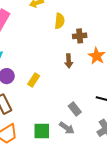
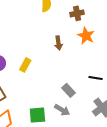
brown cross: (80, 36) -> (77, 13), moved

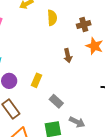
gray rectangle: (68, 90) -> (56, 101), moved

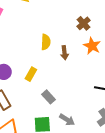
yellow semicircle: (52, 18) -> (46, 42), moved
brown cross: (84, 25) -> (84, 23), turned -32

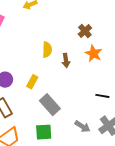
gray rectangle: (48, 97) -> (50, 105), size x1.5
gray arrow: (67, 120) -> (82, 126), moved

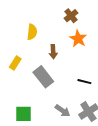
brown arrow: (66, 60) -> (53, 52), moved
gray rectangle: (50, 105) -> (43, 77), moved

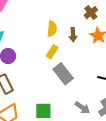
brown arrow: (53, 52) -> (73, 35), moved
yellow rectangle: (15, 63) -> (52, 52), moved

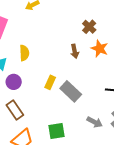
yellow semicircle: (52, 29) -> (24, 53), moved
yellow rectangle: (52, 52) -> (50, 82), moved

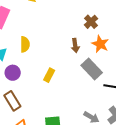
gray rectangle: (71, 91) -> (92, 69), moved

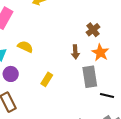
yellow semicircle: (25, 44) -> (25, 47), turned -70
gray rectangle: (92, 69) -> (90, 77), turned 30

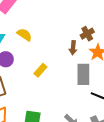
brown cross: (93, 30) -> (87, 34), moved

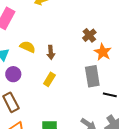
brown arrow: (73, 48) -> (51, 52), moved

